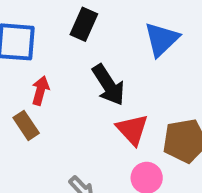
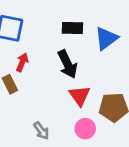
black rectangle: (84, 24) -> (72, 28), moved, turned 60

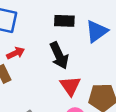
red arrow: (22, 62) -> (16, 53), turned 42

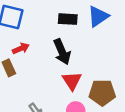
blue triangle: (97, 31) -> (98, 16), moved

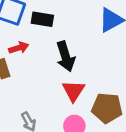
black rectangle: (68, 19) -> (42, 19), moved

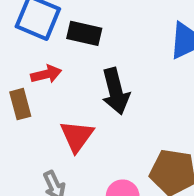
red triangle: (74, 91) -> (77, 136), moved

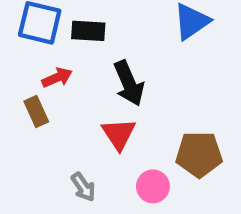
red triangle: (77, 136) -> (119, 134), moved

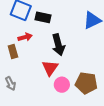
pink circle: (153, 186) -> (62, 85), moved
gray arrow: (83, 187) -> (10, 83), moved

